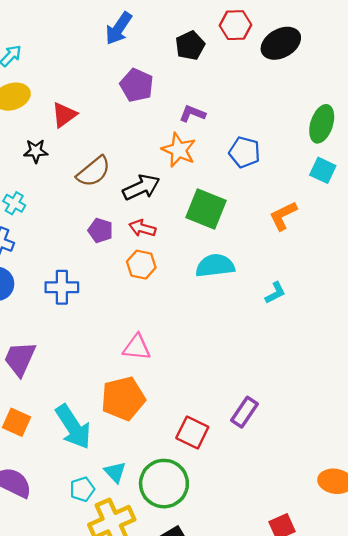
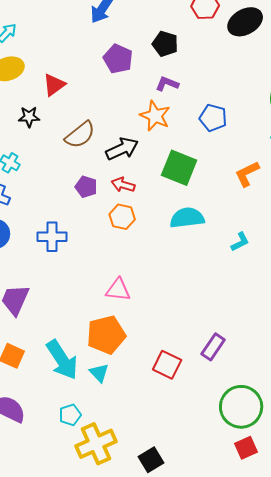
black pentagon: (190, 46) -> (165, 44), moved, turned -30
cyan triangle: (115, 472) -> (99, 373), moved
green circle: (164, 484) -> (241, 407), moved

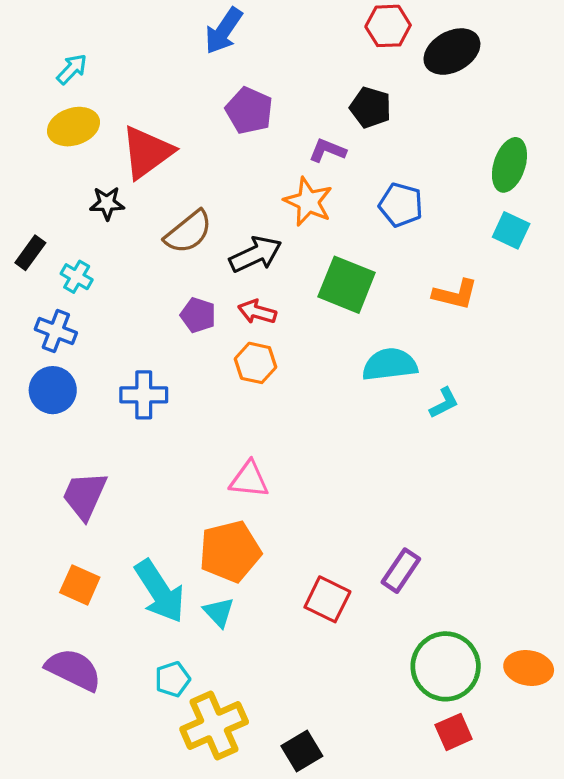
black pentagon: (165, 44) -> (371, 107), moved
red triangle: (54, 85) -> (147, 152), size x1.5
orange L-shape: (247, 174) -> (455, 294), turned -140
cyan semicircle: (187, 218) -> (390, 365), moved

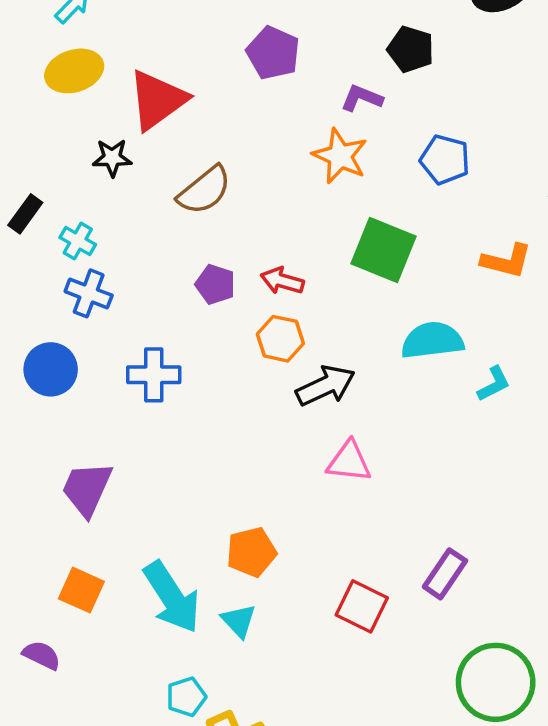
black arrow: (256, 254) -> (326, 386), moved
blue cross: (56, 331) -> (89, 293), moved
pink triangle: (249, 480) -> (349, 462), moved
orange pentagon: (230, 551) -> (251, 552), size x0.7
purple semicircle: (73, 670) -> (42, 655), moved, size x0.6

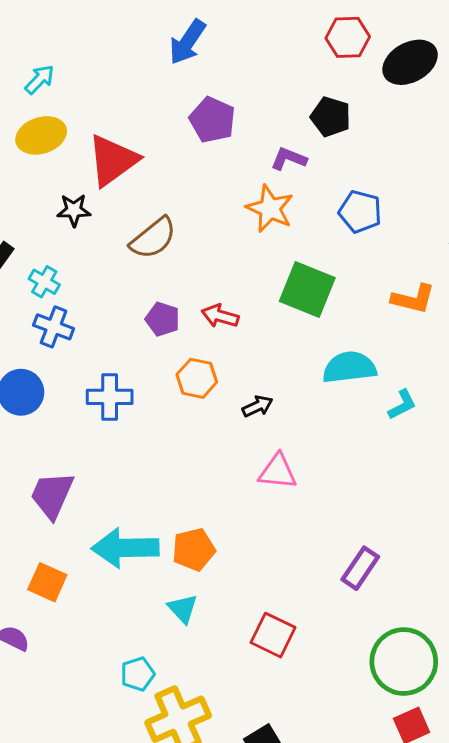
orange hexagon: (280, 339) -> (197, 378), moved
black arrow: (326, 386) -> (257, 406), size x0.6
cyan arrow: (172, 597) -> (125, 548), moved, turned 122
red square: (362, 606) -> (273, 635), moved

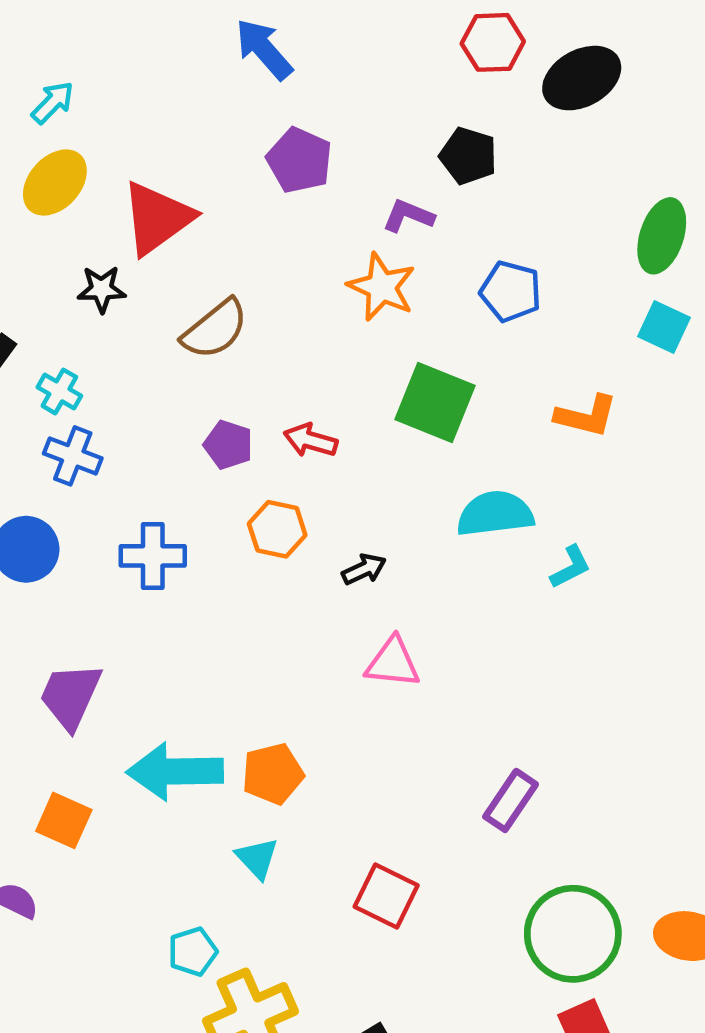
blue arrow: (187, 42) -> (264, 49), turned 105
yellow ellipse: (41, 135) -> (55, 183), turned -30

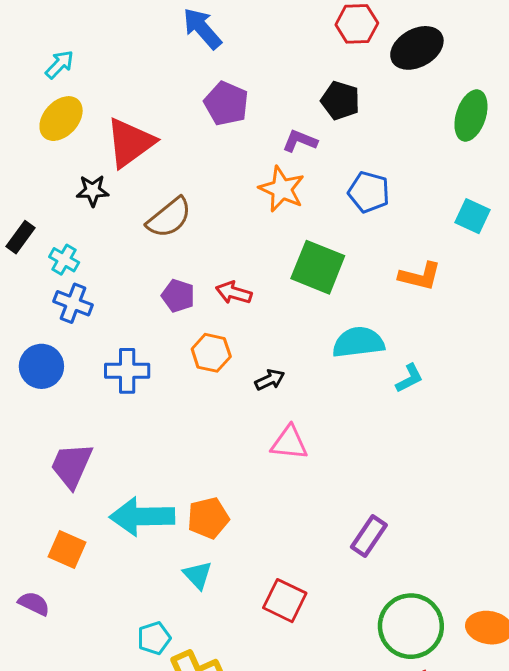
green ellipse: (662, 236) -> (471, 116), moved

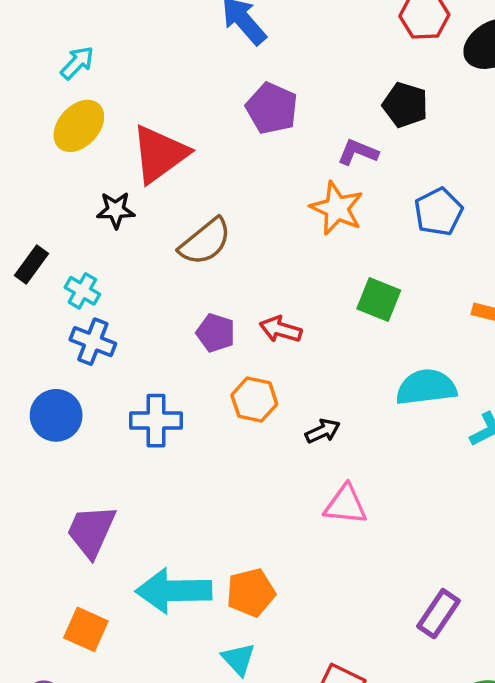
blue pentagon: (369, 192) -> (438, 212), turned 30
green square: (318, 267) -> (379, 300), size x0.7

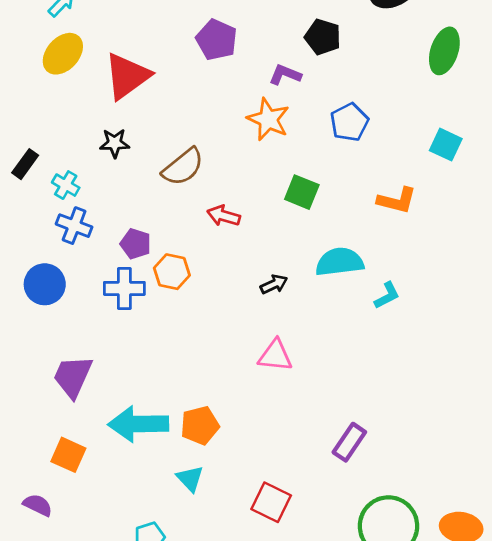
black star: (116, 210) -> (115, 143), moved
brown semicircle: (205, 242) -> (183, 167), moved
purple pentagon: (216, 333) -> (136, 244), moved
orange hexagon: (254, 400) -> (172, 272), moved
black arrow: (323, 431) -> (274, 284), moved

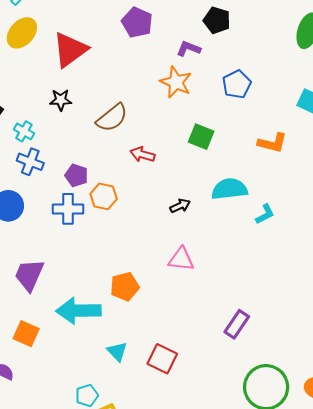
orange pentagon: (200, 425) -> (125, 287), moved
red square: (271, 502) -> (162, 359), moved

